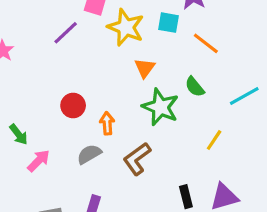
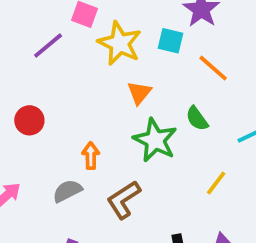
red circle: (73, 106) -> (29, 120), moved

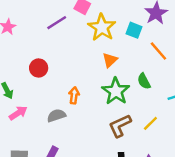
brown L-shape: (124, 200) -> (120, 126), moved

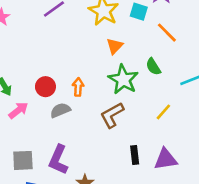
red circle: (39, 68) -> (45, 87), moved
brown L-shape: (120, 126) -> (112, 115), moved

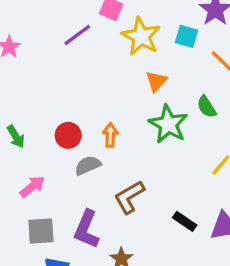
pink arrow: (18, 110) -> (32, 187), moved
brown L-shape: (112, 115) -> (129, 197), moved
black rectangle: (135, 155) -> (185, 221), turned -48

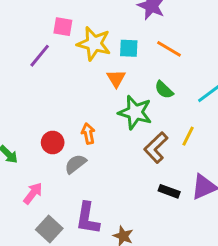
cyan square: (187, 36) -> (129, 48), moved
brown L-shape: (129, 197) -> (156, 147), moved
gray square: (41, 231) -> (49, 229), turned -30

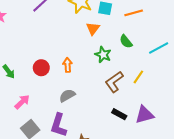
orange line: (169, 49) -> (134, 13), turned -54
green star: (135, 112) -> (103, 55), size x0.7
gray semicircle: (75, 164) -> (67, 96), moved

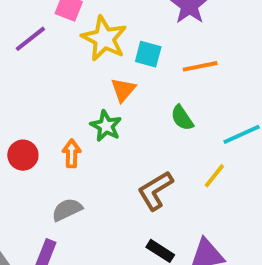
green star: (103, 55) -> (106, 126), moved
yellow line: (138, 77) -> (214, 176), moved

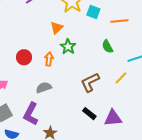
orange triangle: (123, 90) -> (57, 28), moved

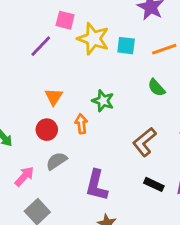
orange triangle: (57, 28) -> (54, 97), moved
gray semicircle: (44, 88) -> (57, 161), moved
purple L-shape: (31, 114) -> (97, 185), moved

